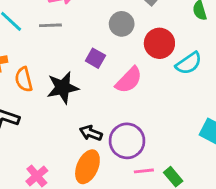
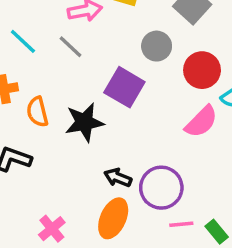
gray line: (50, 25) -> (70, 47), turned 45
purple square: (95, 58) -> (124, 87), size x1.6
pink semicircle: (129, 80) -> (201, 122), moved

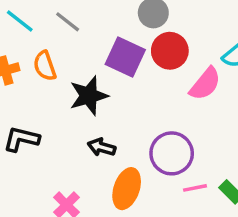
red circle: (202, 70) -> (170, 51), moved
orange semicircle: (37, 112) -> (45, 66), moved
black arrow: (118, 178) -> (102, 147), moved

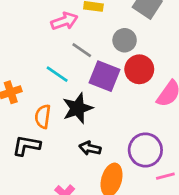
cyan line: (20, 21) -> (57, 74), moved
gray line: (68, 22) -> (82, 50), moved
orange semicircle: (45, 66) -> (43, 117), moved, turned 30

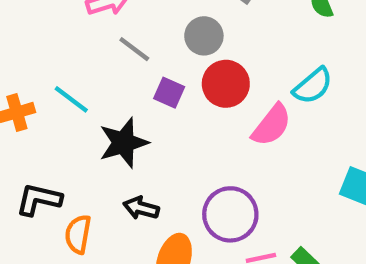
cyan line: (57, 74) -> (71, 99), moved
purple square: (104, 76) -> (169, 93), size x0.6
orange semicircle: (43, 117) -> (78, 234), moved

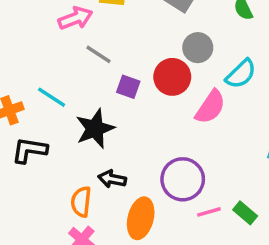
gray circle: (204, 36) -> (198, 48), moved
black L-shape: (39, 199) -> (29, 150), moved
orange semicircle: (78, 234) -> (81, 202), moved

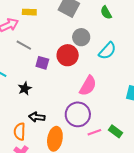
pink semicircle: (210, 107) -> (88, 86), moved
black star: (95, 129) -> (25, 88), size x0.6

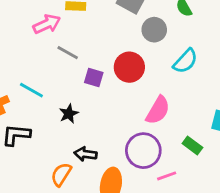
gray circle: (81, 37) -> (154, 30), moved
green rectangle: (115, 131) -> (192, 145), moved
orange semicircle: (20, 132) -> (61, 174), turned 30

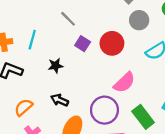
cyan line: (31, 90) -> (32, 40), turned 60
green rectangle: (192, 145) -> (143, 117), size x1.5
orange semicircle: (61, 174) -> (23, 107), moved

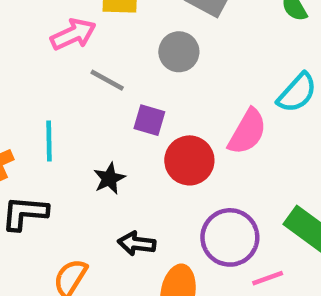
gray circle: (139, 20) -> (179, 52), moved
red circle: (112, 43) -> (189, 160), moved
pink semicircle: (124, 82) -> (247, 132), moved

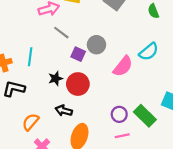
gray circle: (179, 52) -> (96, 45), moved
red circle: (189, 160) -> (78, 84), moved
purple circle: (230, 237) -> (119, 114), moved, size x0.6

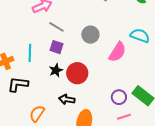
cyan semicircle: (149, 52) -> (140, 36), turned -114
purple square: (78, 54) -> (56, 47), moved

